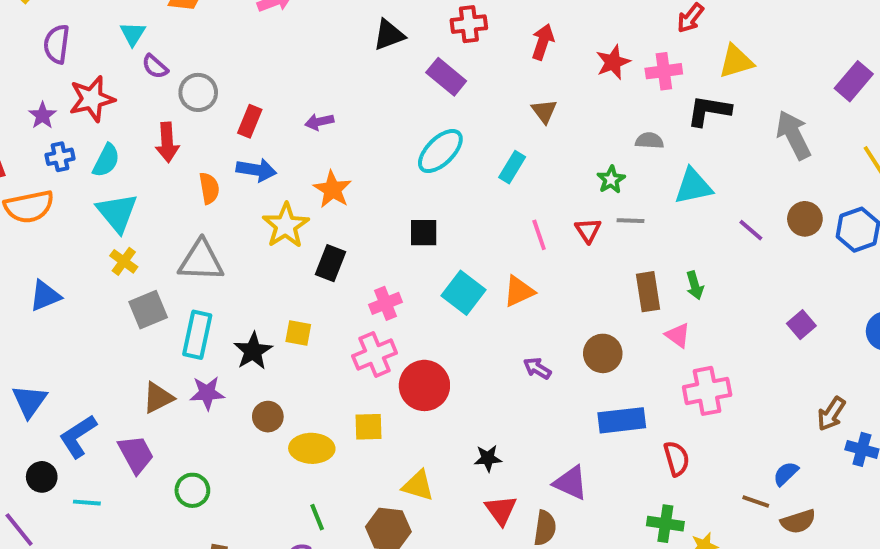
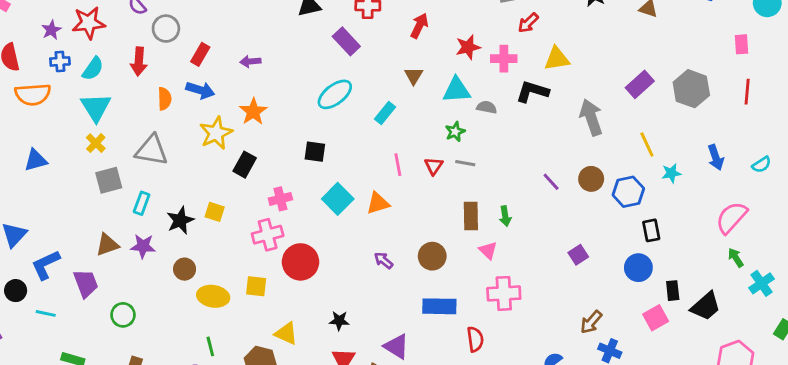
cyan triangle: (693, 186) -> (457, 90), moved
cyan rectangle: (197, 335) -> (142, 203), size x0.7

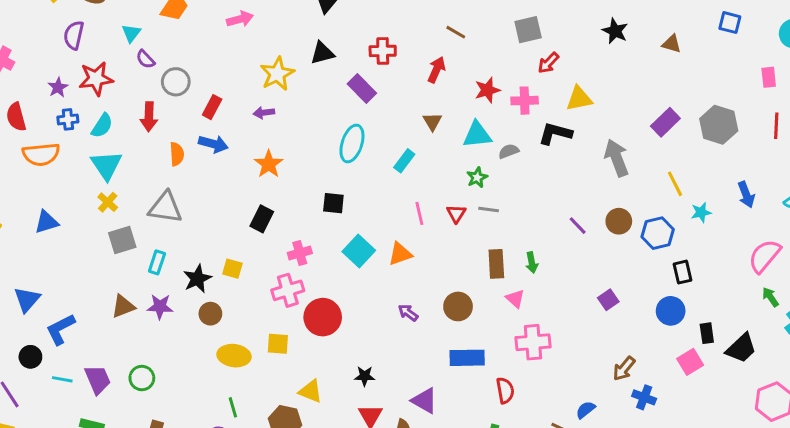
cyan ellipse: (335, 94) -> (352, 143), turned -33
gray semicircle: (487, 107) -> (509, 151), turned -30
yellow star: (216, 133) -> (277, 74), moved
brown circle: (185, 269) -> (210, 314), moved
purple trapezoid: (86, 283) -> (98, 380), moved

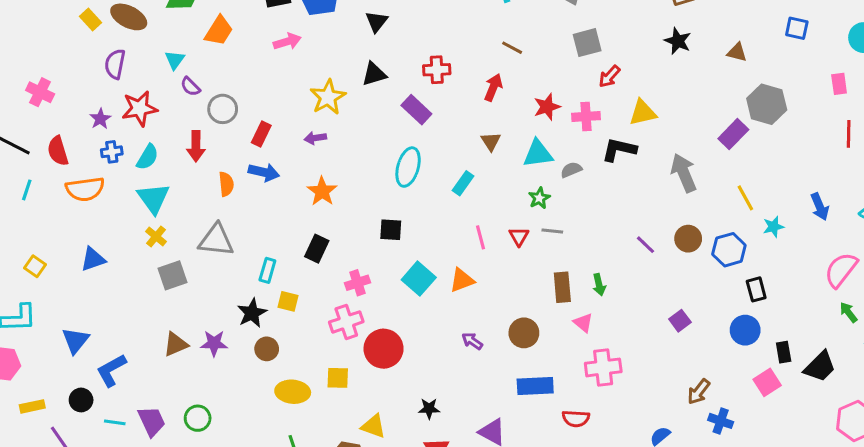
gray hexagon: (719, 125) -> (767, 104), moved
cyan rectangle: (157, 262) -> (267, 270), moved
red semicircle: (505, 390) -> (576, 419), turned 105

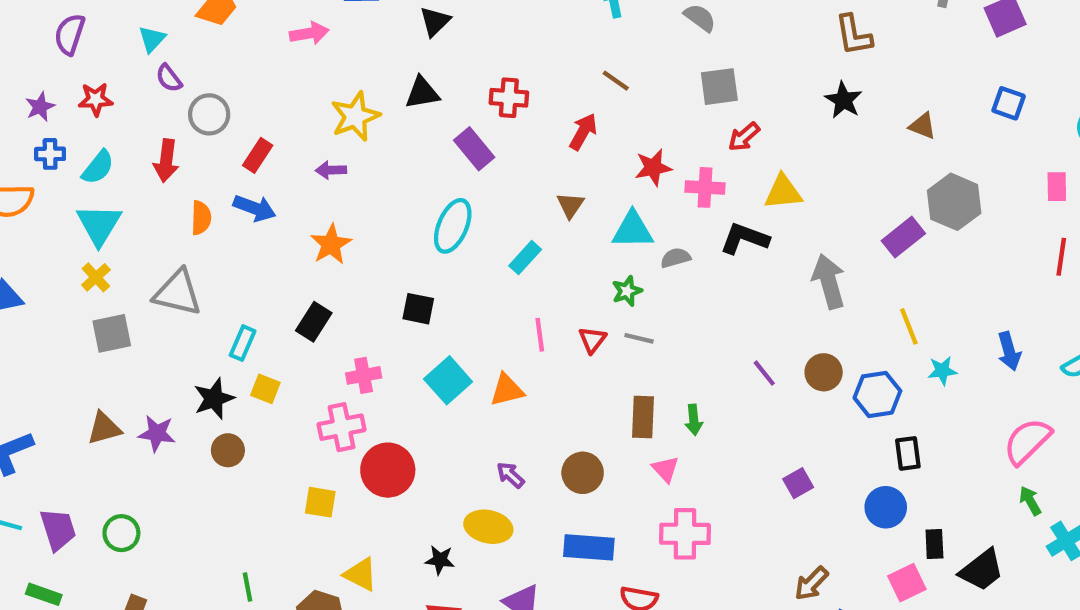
red star: (140, 108) -> (96, 99), size x0.7
yellow ellipse: (293, 392) -> (488, 527), moved

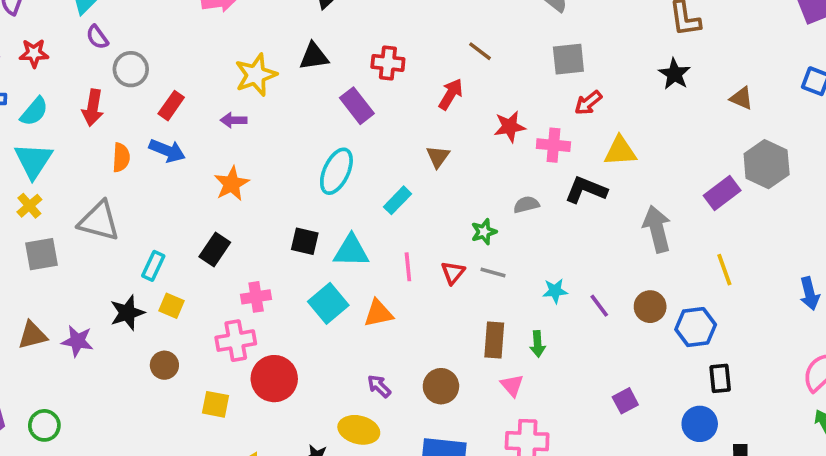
cyan triangle: (633, 230) -> (351, 251), moved
cyan star: (942, 371) -> (555, 291), moved
brown circle: (228, 450) -> (164, 365), moved

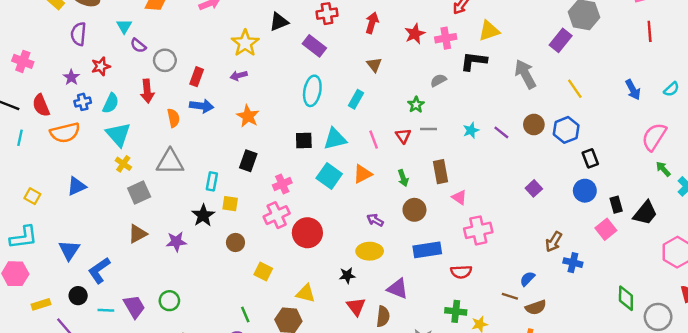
brown triangle: (32, 335) -> (138, 234), moved
green arrow: (538, 344) -> (403, 178), moved
yellow square: (216, 404) -> (263, 272), moved, turned 30

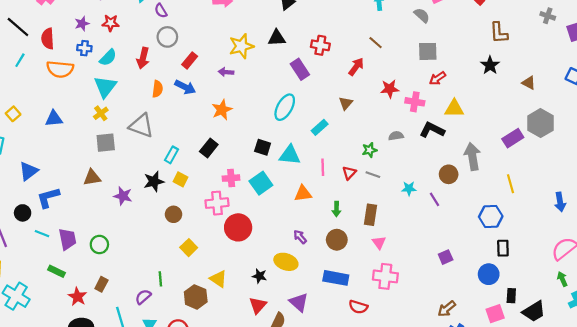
purple semicircle: (138, 46) -> (161, 11), moved
brown circle: (534, 125) -> (449, 174), moved
cyan square: (329, 176) -> (261, 183), moved

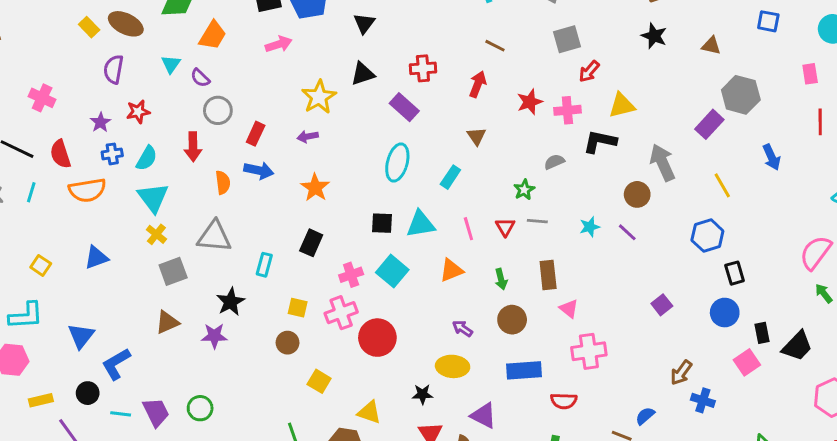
yellow square: (180, 179) -> (298, 308), moved
black star: (154, 181) -> (231, 302), moved
blue arrow: (560, 202) -> (772, 157), moved

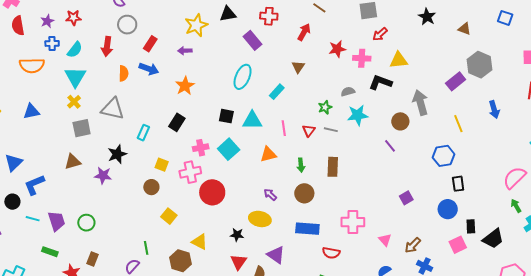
red semicircle: (60, 154) -> (18, 26), moved
cyan star: (590, 227) -> (358, 115), moved, size x1.5
pink triangle: (569, 309) -> (385, 240), moved

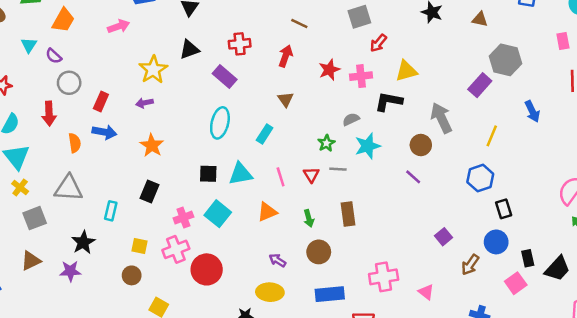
yellow line: (458, 124) -> (492, 136), turned 54
brown arrow: (413, 245) -> (470, 265), moved

